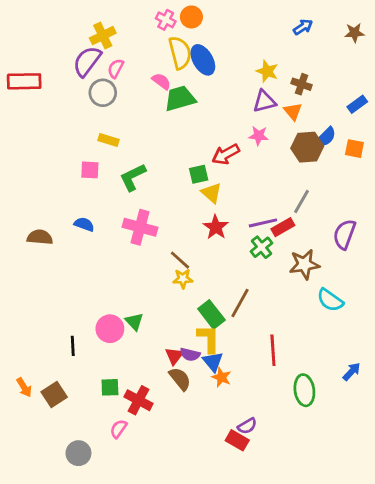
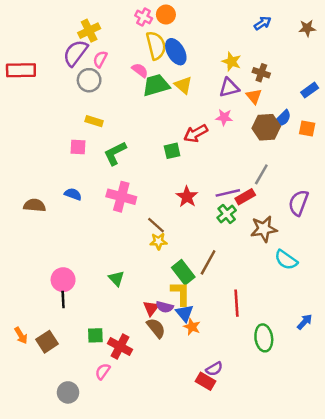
yellow triangle: (211, 193) -> (183, 85), moved
pink circle: (110, 329) -> (63, 280), moved

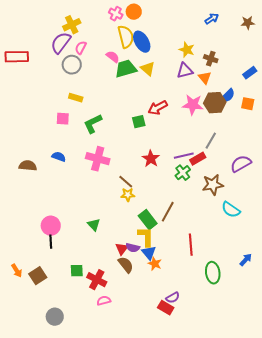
pink star: (224, 117) -> (193, 105), moved, size x1.5
purple semicircle: (298, 203) -> (241, 164), turned 40
pink semicircle: (103, 371) -> (104, 301), moved, turned 40

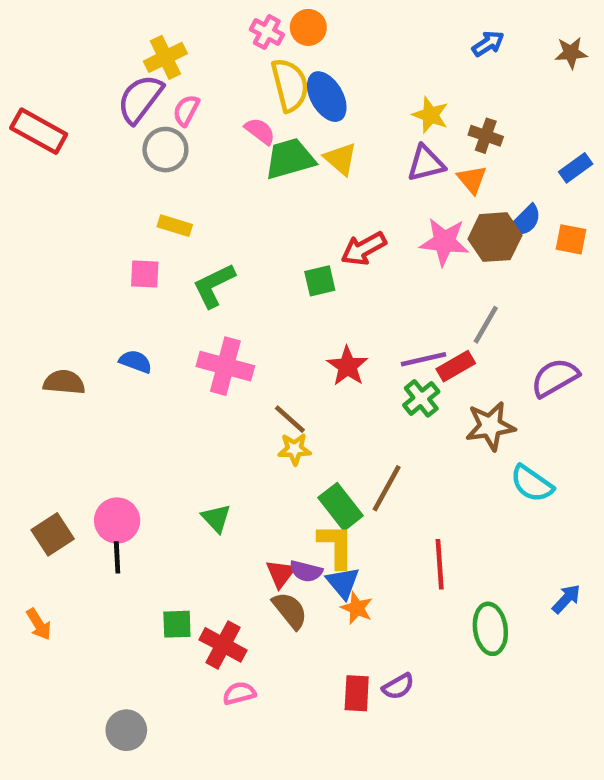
red rectangle: (17, 57) -> (39, 131), turned 30
brown square: (38, 276) -> (53, 534), moved
red rectangle: (166, 308) -> (357, 693), moved, turned 63

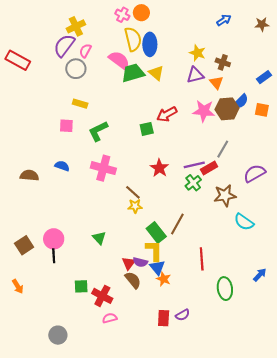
blue ellipse: (327, 97) -> (150, 44), turned 30
pink semicircle: (260, 131) -> (119, 60), size x1.5

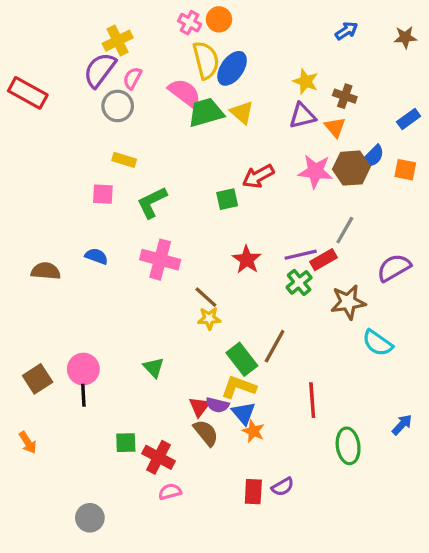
blue ellipse: (150, 44) -> (232, 68), turned 35
yellow L-shape: (154, 250) -> (239, 387), turned -70

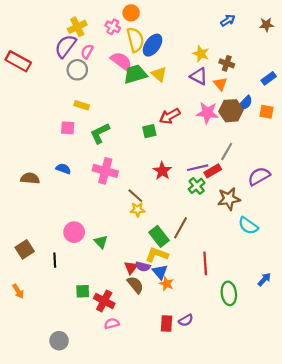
orange circle: (219, 19) -> (131, 13), moved
pink cross: (190, 23) -> (113, 27), moved
purple triangle: (302, 116) -> (199, 76), turned 42
pink circle: (83, 369) -> (74, 232), moved

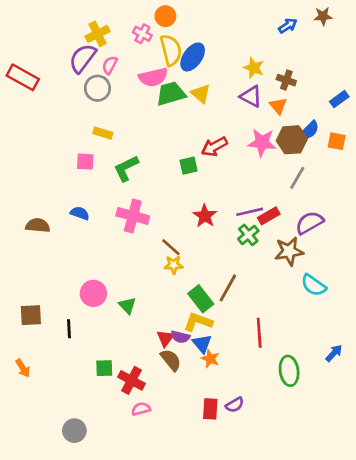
brown star: (266, 25) -> (323, 16), moved
pink semicircle: (121, 61) -> (153, 77), turned 130
gray line: (227, 152) -> (297, 178), moved
purple semicircle: (259, 176) -> (309, 223), moved
brown square: (25, 249) -> (31, 315), turned 30

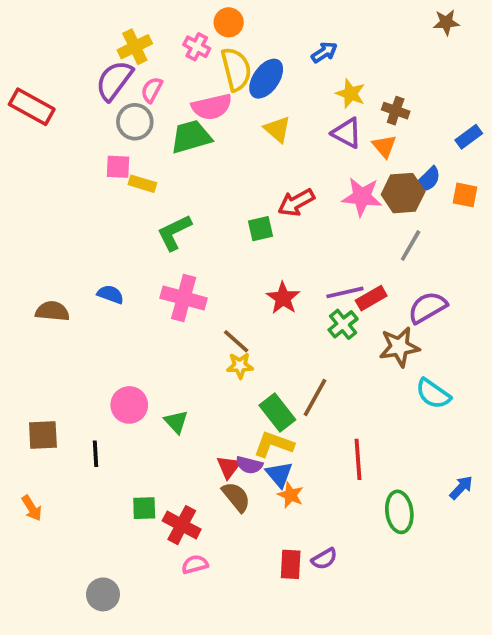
blue arrow: (288, 26) -> (324, 52), moved
green trapezoid: (171, 94) -> (191, 137), moved
pink square: (85, 162) -> (118, 167), moved

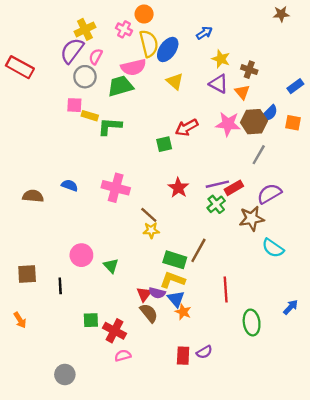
green L-shape: (174, 232) -> (110, 126), moved, turned 30
green rectangle: (277, 412) -> (175, 260), turned -35

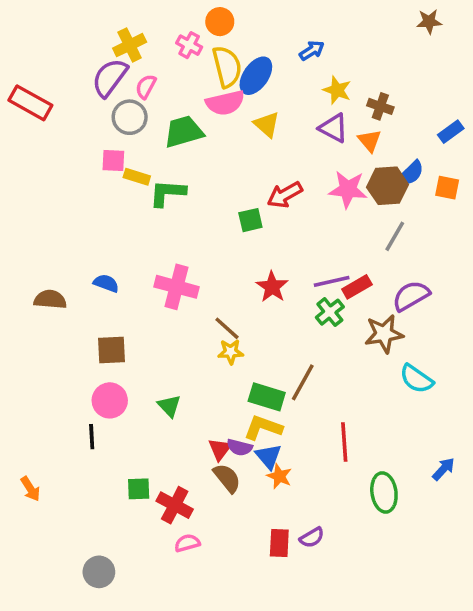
pink semicircle: (133, 67) -> (225, 103), moved
pink circle: (81, 255) -> (110, 400), moved
brown square: (27, 274) -> (112, 350), moved

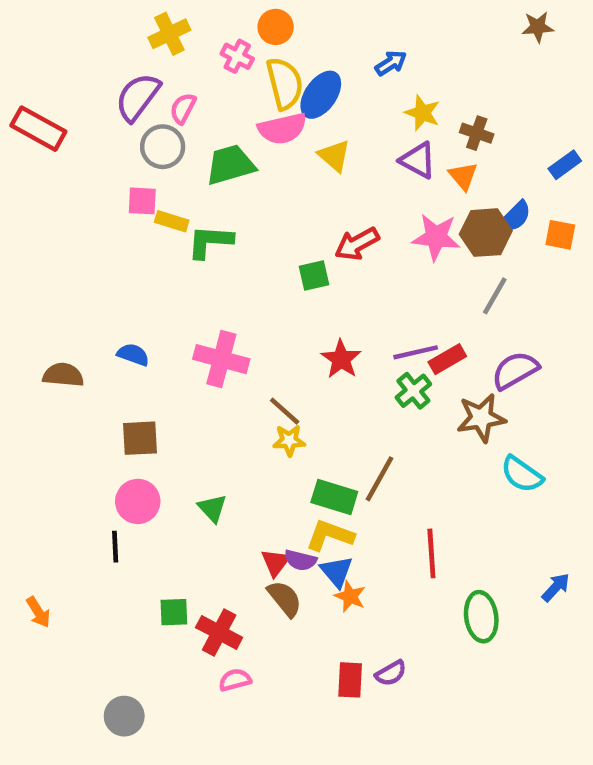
yellow cross: (130, 45) -> (169, 34), moved

